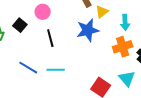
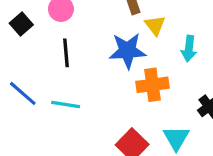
yellow triangle: (102, 12) -> (155, 25), turned -40
orange cross: (123, 47) -> (152, 85), moved

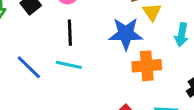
cyan line: (66, 105) -> (69, 65), moved

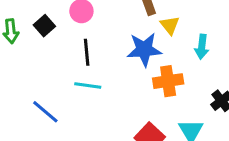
blue line: (29, 67) -> (45, 112), moved

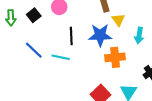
black line: (87, 52) -> (71, 36), moved
blue line: (45, 112) -> (34, 50), moved

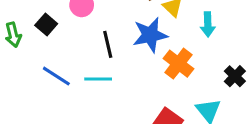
orange cross: (115, 57) -> (178, 64), turned -36

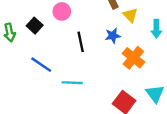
blue star: (150, 35) -> (113, 36), size x0.6
cyan line: (98, 79) -> (72, 83), moved

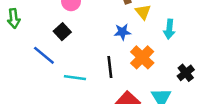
black square: (35, 26) -> (62, 32), moved
black line: (81, 42) -> (110, 67), moved

